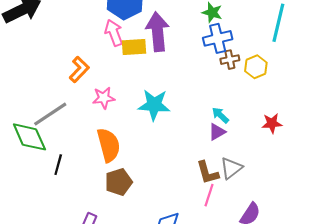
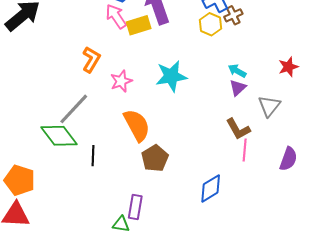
yellow hexagon: (256, 67) -> (210, 24), moved
gray triangle: (231, 168) -> (269, 106), moved

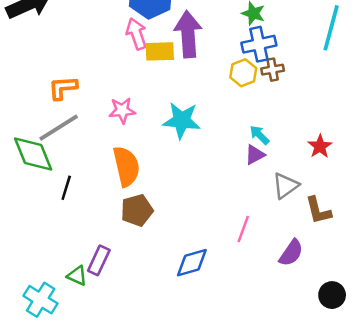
orange L-shape: (91, 60) -> (63, 88), moved, turned -140
red star: (288, 67) -> (320, 146), turned -30
brown L-shape: (238, 129) -> (318, 210), moved

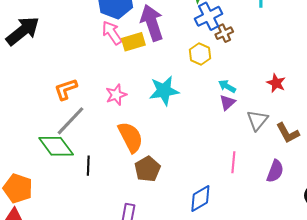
yellow hexagon: (243, 73) -> (200, 54), moved

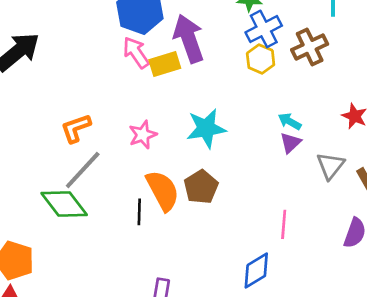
brown cross: (224, 33) -> (310, 47), moved, size x1.5
yellow hexagon: (200, 54) -> (261, 59), moved
pink line: (233, 162) -> (284, 224), moved
black line: (88, 166) -> (139, 212), moved
brown pentagon: (147, 169) -> (201, 187), moved

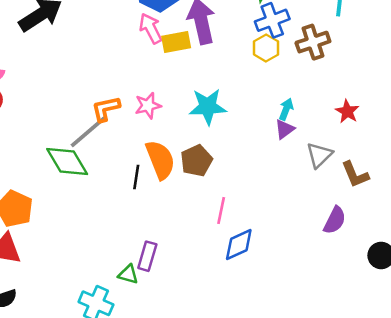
cyan arrow: (290, 121) -> (286, 109), turned 75
orange L-shape: (76, 128) -> (106, 109), moved
pink line: (284, 224) -> (221, 210), moved

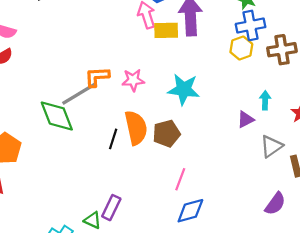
cyan arrow: (286, 109) -> (265, 100), moved, turned -30

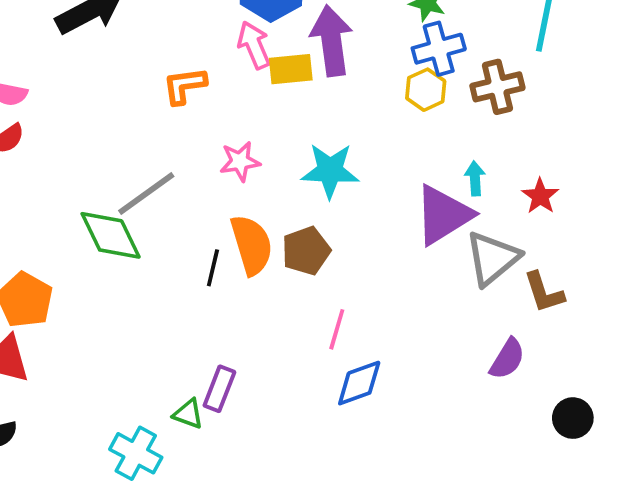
orange L-shape: (97, 77) -> (184, 86), moved
purple triangle: (246, 119) -> (443, 215), size x2.0
gray triangle: (271, 146) -> (492, 258), size x1.4

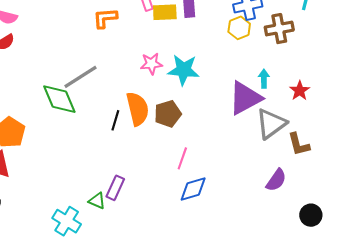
pink star: (240, 161) -> (151, 64), moved

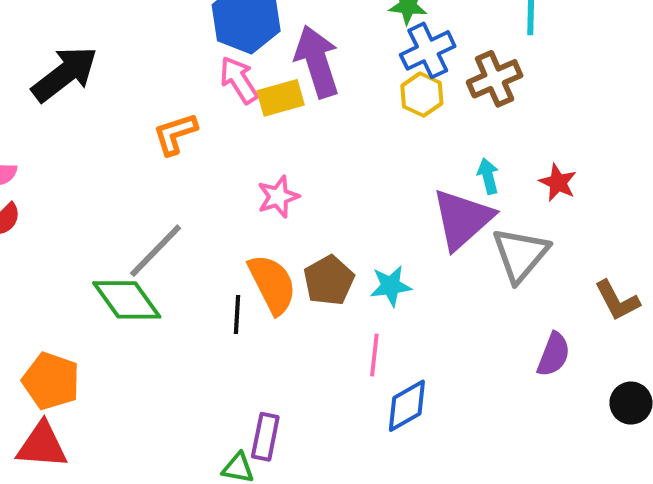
cyan star: (183, 70) -> (391, 286), moved, size x0.7
brown L-shape: (299, 144) -> (617, 301), moved

